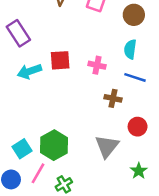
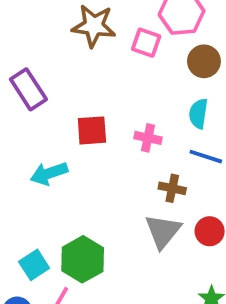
cyan arrow: (29, 71) -> (49, 173), moved
gray triangle: (107, 146) -> (163, 231), moved

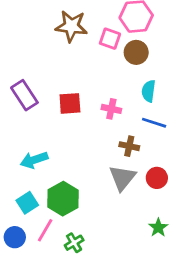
brown circle: (204, 61) -> (136, 52), moved
purple rectangle: (28, 89) -> (24, 95), moved
cyan arrow: (49, 173) -> (34, 160), moved

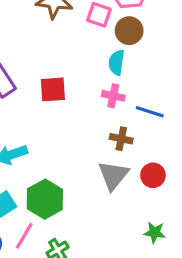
cyan semicircle: (149, 91) -> (116, 62), moved
pink cross: (111, 109) -> (113, 96), moved
green star: (158, 228) -> (155, 233), turned -30

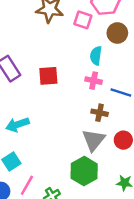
brown circle: (129, 31) -> (117, 33), moved
green hexagon: (45, 199) -> (84, 171), moved

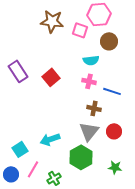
cyan semicircle: (96, 56) -> (91, 60), turned -105
red square: (48, 76) -> (51, 77), turned -36
cyan arrow: (17, 125) -> (50, 139), moved

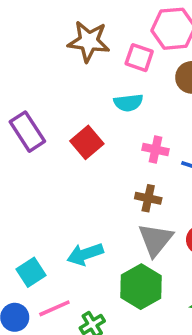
cyan semicircle: (91, 60) -> (128, 103), moved
brown cross: (94, 108) -> (148, 198), moved
pink line: (33, 169) -> (54, 308), turned 36

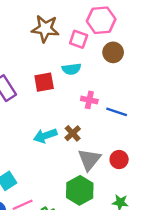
red square: (87, 142) -> (44, 82), moved, turned 30
brown cross: (148, 198) -> (73, 133), moved, turned 35
cyan arrow: (85, 254) -> (45, 136), moved

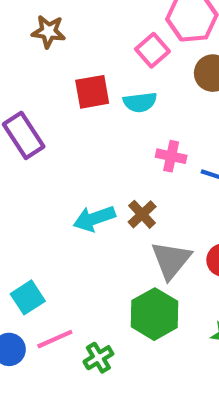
brown star: (45, 29) -> (49, 32), moved, size x0.7
pink square: (79, 39) -> (152, 50), turned 30
red square: (44, 82) -> (92, 92), moved

